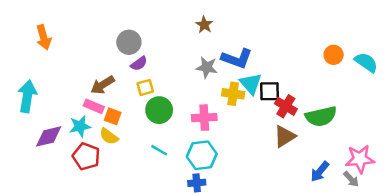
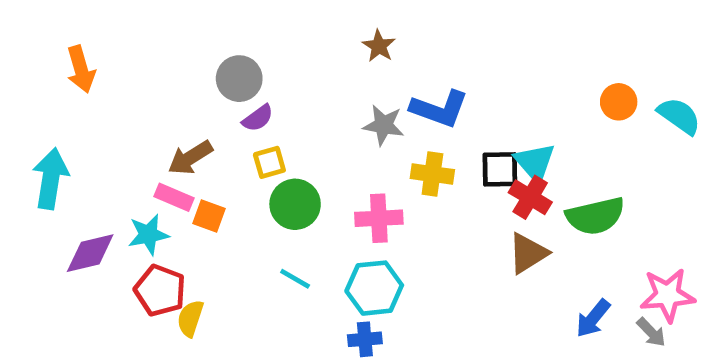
cyan triangle: (251, 84) -> (535, 162), moved
yellow semicircle: (109, 136) -> (190, 318), moved, turned 72

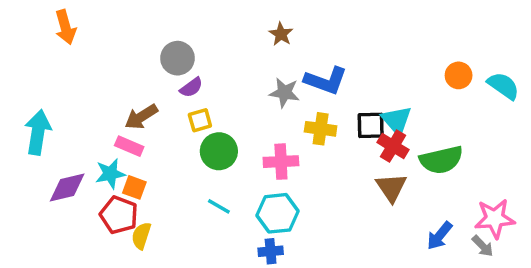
orange arrow: (81, 69) -> (65, 27), moved
orange square: (209, 216) -> (134, 187), moved
brown triangle: (528, 253) -> (391, 187), turned -32

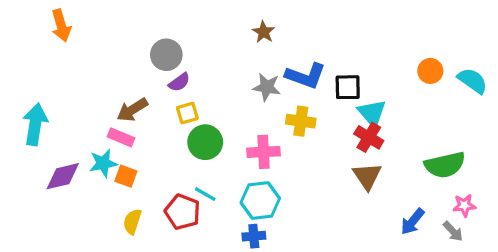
black square: (371, 125) -> (348, 87), moved
green semicircle: (441, 160) -> (445, 165), moved
red pentagon: (119, 215) -> (183, 212), moved
pink star: (495, 218) -> (464, 205), size x0.6

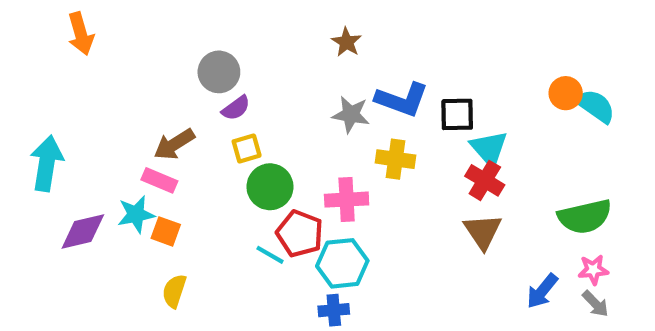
cyan semicircle: (472, 81) -> (595, 106), moved
pink star: (464, 205) -> (593, 270), moved
red pentagon: (183, 212) -> (300, 234), moved

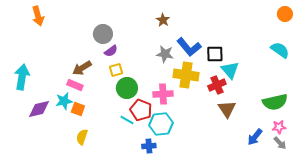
orange circle: (566, 93) -> (285, 14), moved
blue L-shape: (402, 100) -> (189, 47), turned 30
yellow cross: (395, 159) -> (186, 75), size x1.4
red cross: (485, 180) -> (217, 85), moved, turned 36
blue cross: (334, 310) -> (149, 146), moved

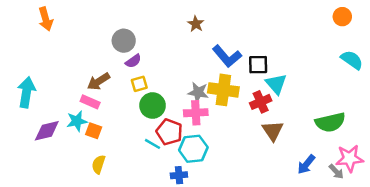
cyan semicircle: (280, 50) -> (352, 60), moved
gray star: (165, 54) -> (198, 92), moved
pink star: (279, 127) -> (349, 158), moved, size x1.6

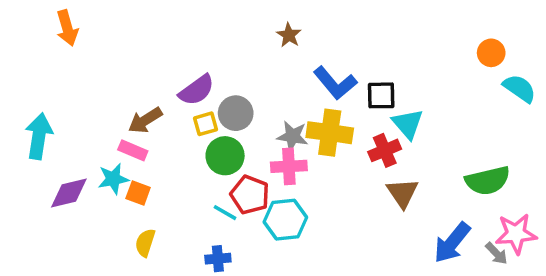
orange circle: (342, 17) -> (491, 53), moved
gray circle: (124, 41) -> (236, 113), moved
purple semicircle: (133, 61) -> (197, 90), size x1.5
blue arrow: (306, 164) -> (452, 243), size x1.4
blue cross: (179, 175) -> (218, 259), moved

